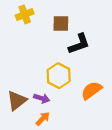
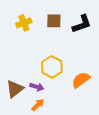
yellow cross: (25, 14) -> (24, 23), moved
black L-shape: (79, 44) -> (82, 24), moved

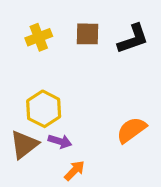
yellow hexagon: (52, 67) -> (44, 109), moved
orange arrow: (38, 105) -> (75, 171), moved

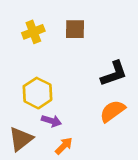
black L-shape: (133, 39) -> (114, 74), moved
brown triangle: (24, 145) -> (21, 139), moved

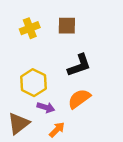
black L-shape: (114, 74) -> (79, 65), moved
orange semicircle: (113, 111) -> (79, 99), moved

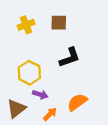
orange semicircle: (79, 99) -> (77, 102), moved

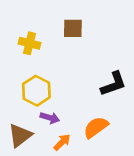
yellow cross: (26, 25) -> (30, 43), moved, turned 35
black L-shape: (70, 57) -> (113, 84), moved

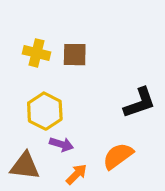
brown square: (73, 28) -> (75, 55), moved
brown triangle: (20, 135) -> (25, 166), turned 45

